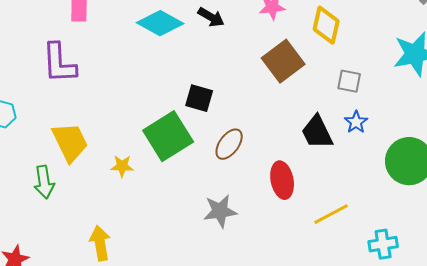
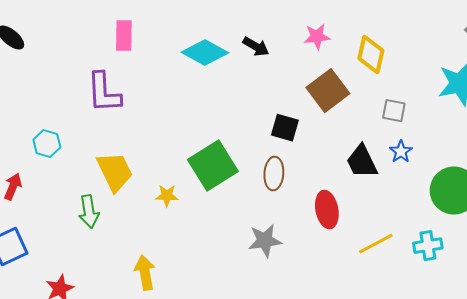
black square: (199, 98) -> (285, 128), moved
brown ellipse: (229, 144) -> (274, 174), turned -32
cyan cross: (383, 244) -> (428, 246), moved

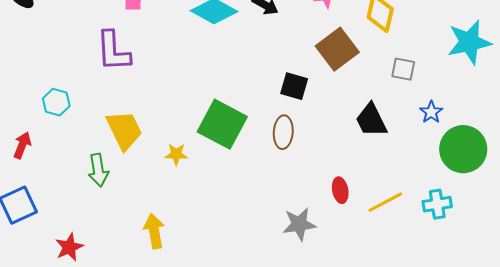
blue star: (401, 152) -> (431, 112), moved
green square: (213, 166) -> (222, 124), turned -30
red ellipse: (327, 210) -> (340, 190), moved, size x0.7
gray star: (265, 241) -> (299, 224), moved

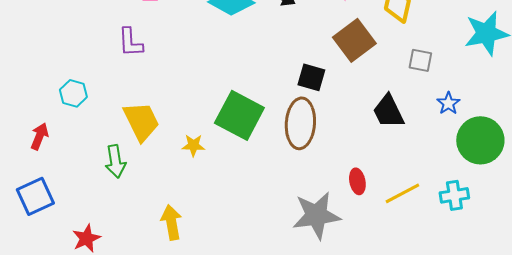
purple L-shape: (113, 51) -> (130, 42), size x0.7
brown ellipse: (283, 132) -> (300, 123), size x1.5
gray star: (299, 224) -> (316, 215), size x1.4

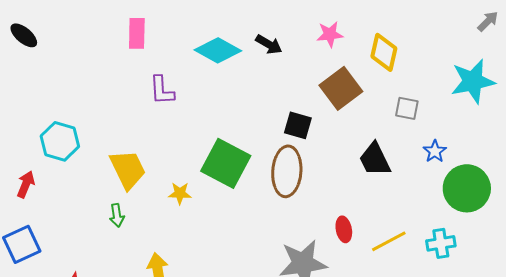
purple L-shape: (130, 42) -> (162, 90), moved
cyan hexagon: (73, 93) -> (60, 141), size x1.4
green arrow: (115, 161) -> (117, 215), moved, size x0.7

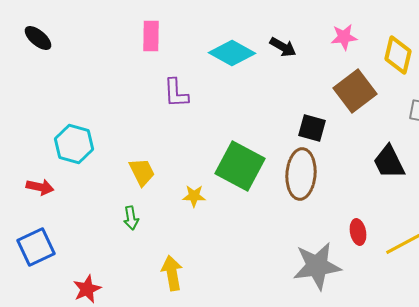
yellow trapezoid: (128, 169) -> (142, 172), size x0.7
red arrow: (26, 184) -> (40, 187), turned 80

